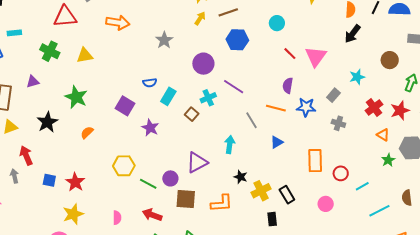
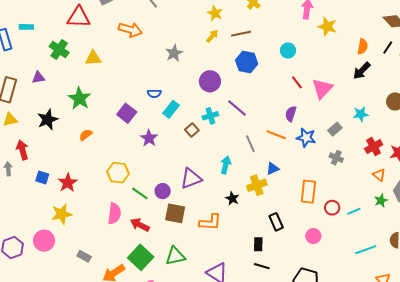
cyan line: (362, 186) -> (354, 211), moved
yellow cross: (261, 191) -> (257, 185), moved
pink semicircle: (117, 218) -> (114, 214), moved, size x1.5

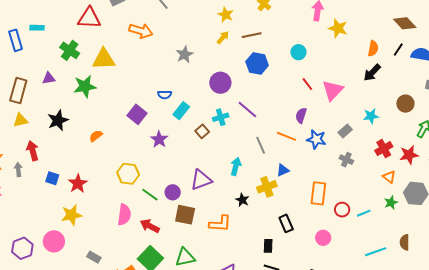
yellow triangle: (93, 58) -> (104, 59), size x1.4
green star: (79, 98) -> (85, 86), moved, turned 30

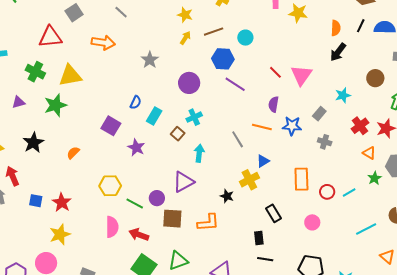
cyan circle: (298, 52) -> (245, 38), moved
blue semicircle: (165, 95) -> (136, 102), turned -56
purple line: (247, 110) -> (235, 84), moved
cyan arrow: (236, 166) -> (199, 153), moved

